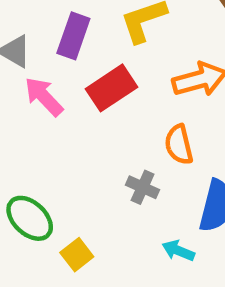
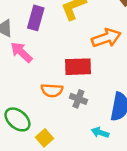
red rectangle: (112, 88) -> (78, 67), moved, turned 35
orange semicircle: (179, 145) -> (52, 90), moved, turned -70

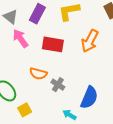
orange arrow: (106, 38) -> (90, 41), turned 125
red rectangle: (78, 67) -> (53, 44), moved

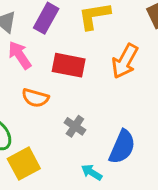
orange semicircle: (38, 74) -> (35, 98), moved
yellow square: (25, 110) -> (24, 164), size x1.5

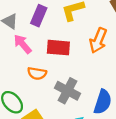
gray cross: (75, 126) -> (67, 91), size x1.6

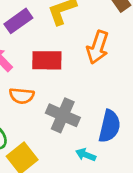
purple rectangle: (39, 16) -> (18, 21), turned 36

